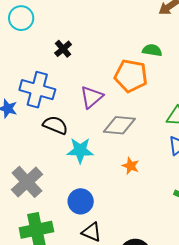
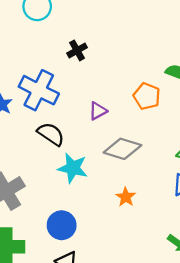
orange pentagon: (131, 76) -> (147, 96), size x0.7
purple triangle: (92, 97) -> (98, 111), size x0.7

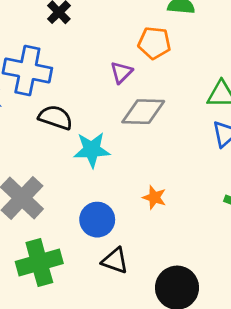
purple triangle: (98, 111) -> (121, 72), moved
orange star: (126, 197) -> (154, 197), moved

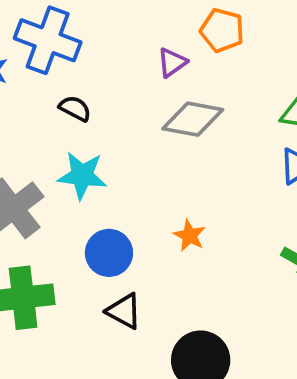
black semicircle: (55, 117) -> (75, 108), size x0.7
cyan star: (92, 150) -> (82, 175), moved

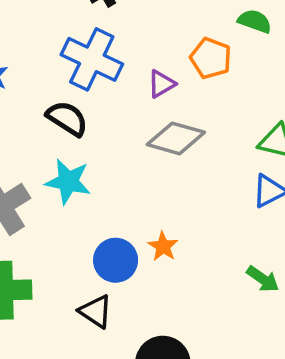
blue cross: (48, 40) -> (92, 59), moved
black semicircle: (75, 108) -> (67, 118), size x1.4
blue circle: (109, 253) -> (116, 260), moved

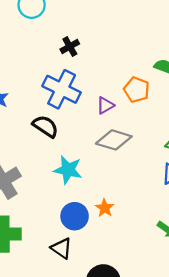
cyan star: (68, 181) -> (68, 170), moved

